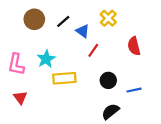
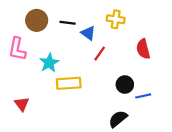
yellow cross: (108, 18) -> (116, 19), turned -35
black line: (63, 21) -> (68, 23), turned 48
pink L-shape: (16, 64) -> (17, 49), moved
black circle: (108, 80) -> (125, 85), moved

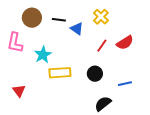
yellow cross: (116, 19) -> (101, 17), turned 35
red semicircle: (143, 49) -> (125, 43), turned -108
red line: (100, 54) -> (102, 46), moved
black circle: (125, 85) -> (95, 74), moved

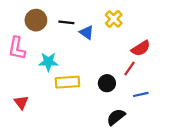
red line: (102, 46) -> (129, 69), moved
cyan star: (43, 55) -> (48, 62), turned 30

